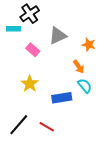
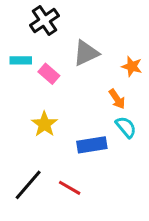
cyan rectangle: (14, 29) -> (21, 60), moved

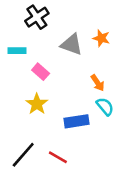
gray triangle: (86, 53) -> (72, 44), turned 45
orange star: (132, 66) -> (101, 38), moved
pink rectangle: (49, 74) -> (41, 72), moved

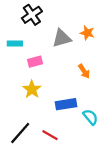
gray triangle: (72, 44) -> (62, 38), turned -36
pink rectangle: (41, 72) -> (35, 62), turned -56
cyan semicircle: (105, 106) -> (90, 117), moved

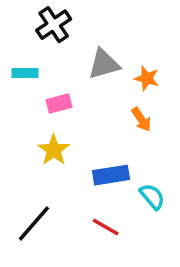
orange star: (87, 33) -> (147, 78), moved
red line: (50, 135) -> (106, 227), moved

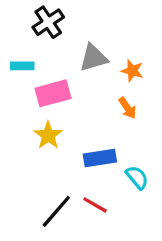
pink rectangle: (59, 103) -> (53, 93), size x1.5
black line: (34, 223) -> (56, 211), moved

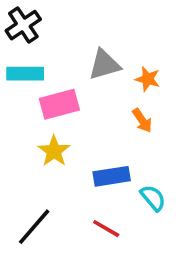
black cross: (48, 22) -> (23, 25), moved
cyan rectangle: (22, 66) -> (25, 74), size x1.4
black line: (56, 211) -> (34, 227), moved

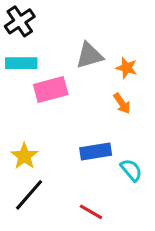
yellow star: (54, 151) -> (24, 156), moved
red line: (106, 229) -> (91, 212), moved

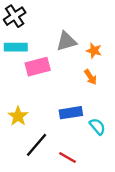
black line: (29, 195) -> (36, 145), moved

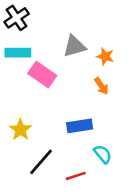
pink rectangle: (38, 67) -> (42, 74), turned 50
cyan semicircle: (97, 126) -> (103, 154), moved
red line: (68, 158) -> (76, 176), turned -48

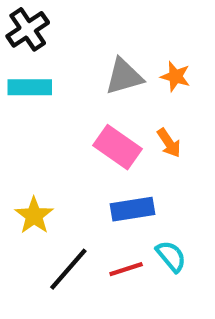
orange star: (105, 56) -> (175, 76), moved
pink rectangle: (42, 74) -> (118, 147), moved
red line: (76, 176) -> (126, 269), moved

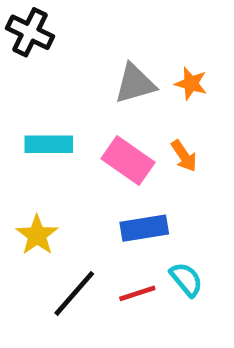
black cross: (28, 29) -> (30, 32), turned -30
cyan rectangle: (30, 87) -> (49, 144), moved

